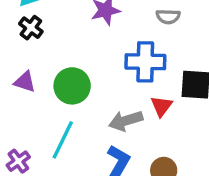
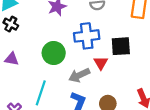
green circle: (72, 86) -> (54, 53), moved

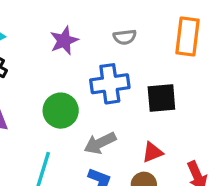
red triangle: (101, 63) -> (153, 152), moved, turned 40

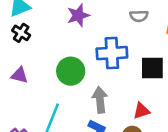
gray semicircle: (125, 37) -> (139, 16), moved
gray arrow: (100, 143) -> (100, 100), turned 105

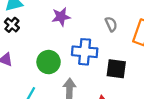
gray semicircle: (139, 16) -> (111, 24), turned -120

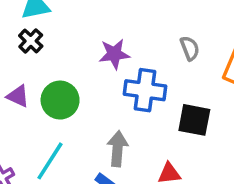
purple star: (61, 17) -> (114, 54), moved
green circle: (49, 62) -> (60, 100), moved

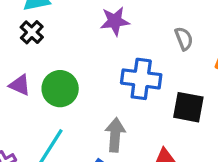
purple star: (114, 54) -> (115, 21), moved

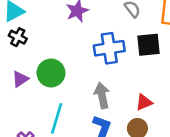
purple triangle: (20, 85) -> (20, 79), turned -42
black square: (188, 107) -> (148, 45), moved

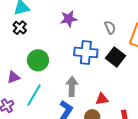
black square: (148, 45) -> (116, 57), turned 30
purple triangle: (20, 79) -> (13, 77), moved

